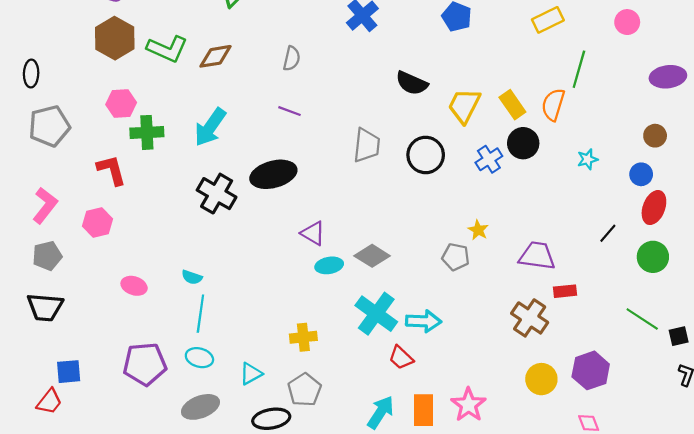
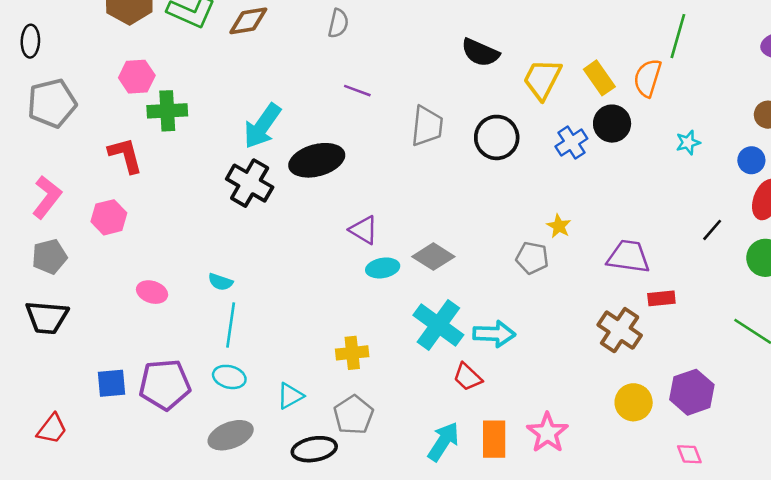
purple line: (289, 111) -> (357, 91), moved
cyan arrow: (210, 127) -> (262, 126), moved
blue square: (69, 372) -> (111, 383), moved

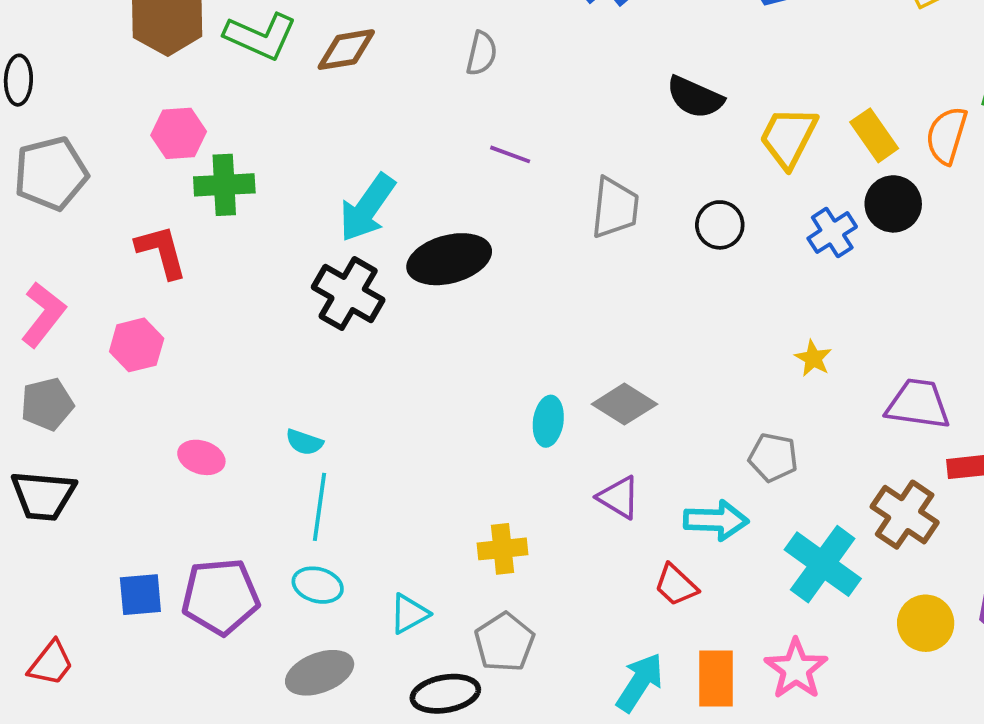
black circle: (497, 137) -> (720, 225), size x0.7
purple triangle: (364, 230) -> (619, 497), moved
gray pentagon: (532, 258) -> (773, 457), moved
cyan ellipse: (383, 268) -> (548, 421), turned -72
cyan cross: (438, 325) -> (823, 564), moved

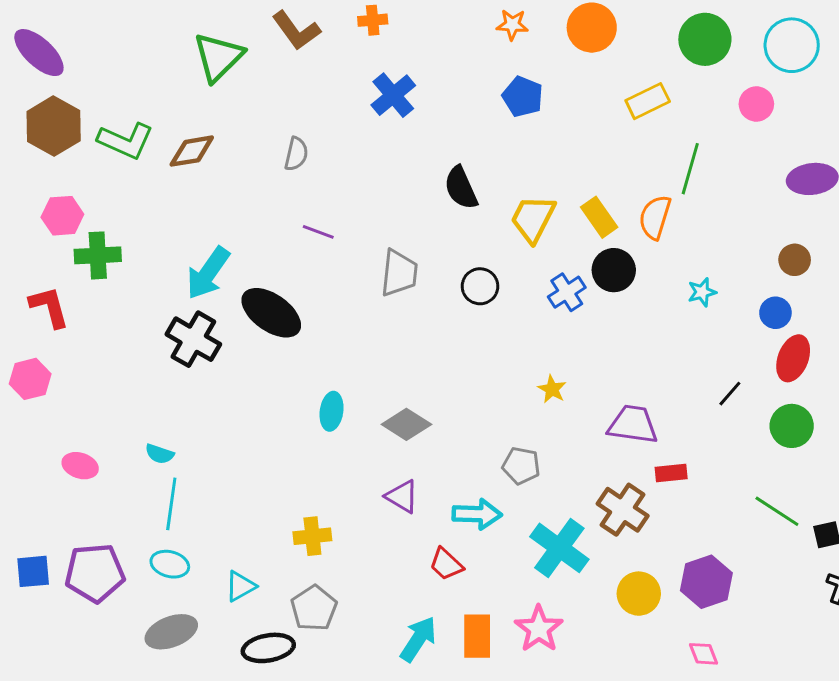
black semicircle: (695, 97) -> (461, 188), turned 42
black ellipse: (449, 259) -> (271, 313), turned 50
cyan ellipse: (548, 421) -> (332, 411), moved

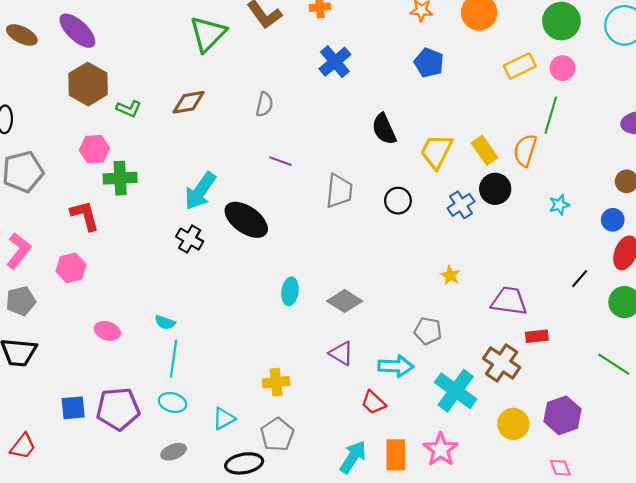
pink circle: (756, 104) -> (563, 68), moved
green L-shape: (126, 141) -> (129, 109), moved, size x0.6
black cross: (193, 339) -> (190, 239), size x0.7
gray ellipse: (171, 632) -> (174, 452), size x0.7

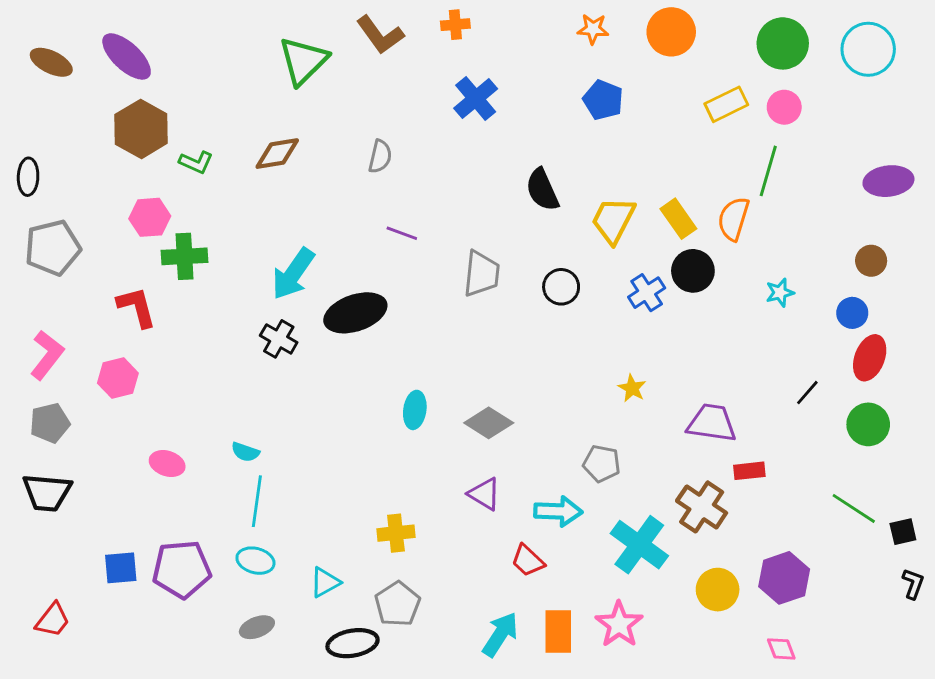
black ellipse: (246, 220) -> (355, 313), turned -54

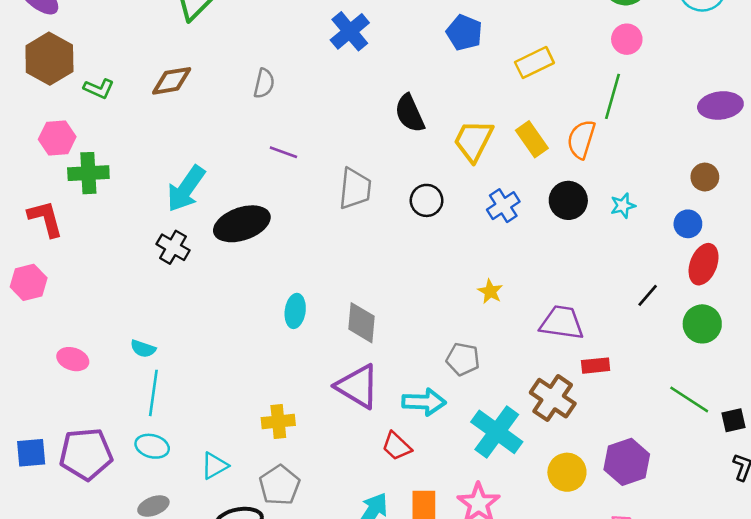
yellow rectangle: (726, 104) -> (534, 63), moved
black circle: (693, 271) -> (568, 200), moved
gray diamond: (489, 423) -> (362, 323), turned 63
purple triangle: (484, 494) -> (358, 386), size x1.5

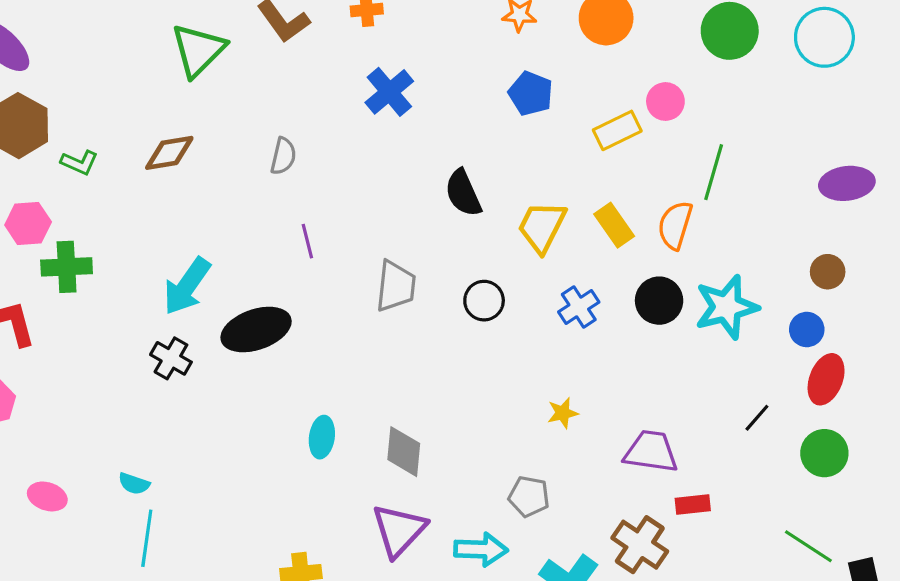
pink circle: (627, 39) -> (665, 102), moved
purple line: (283, 152) -> (307, 241), turned 56
cyan star: (623, 206) -> (726, 307), size x2.0
yellow star: (490, 291) -> (563, 413), turned 30
purple triangle: (358, 386) -> (399, 530), turned 42

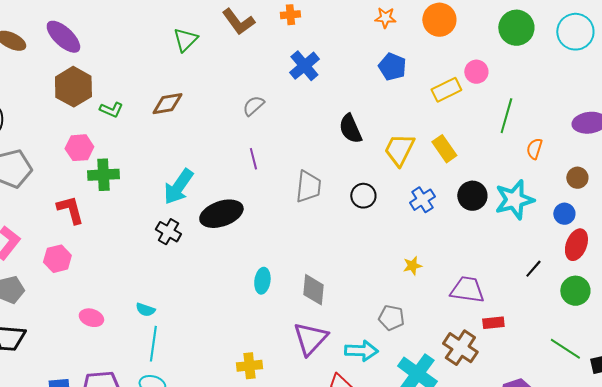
green triangle: (198, 50) -> (185, 40), size x0.7
gray semicircle: (283, 156) -> (253, 106), moved, turned -145
orange semicircle: (675, 225) -> (534, 149), moved, size x0.7

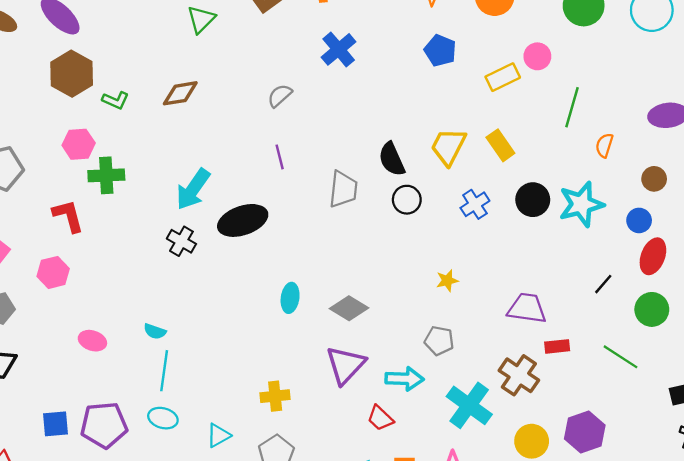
black semicircle: (350, 129) -> (392, 159), moved
yellow star: (412, 266) -> (447, 281), moved
gray diamond: (313, 290) -> (349, 308), turned -64
green line: (565, 349) -> (621, 357), moved

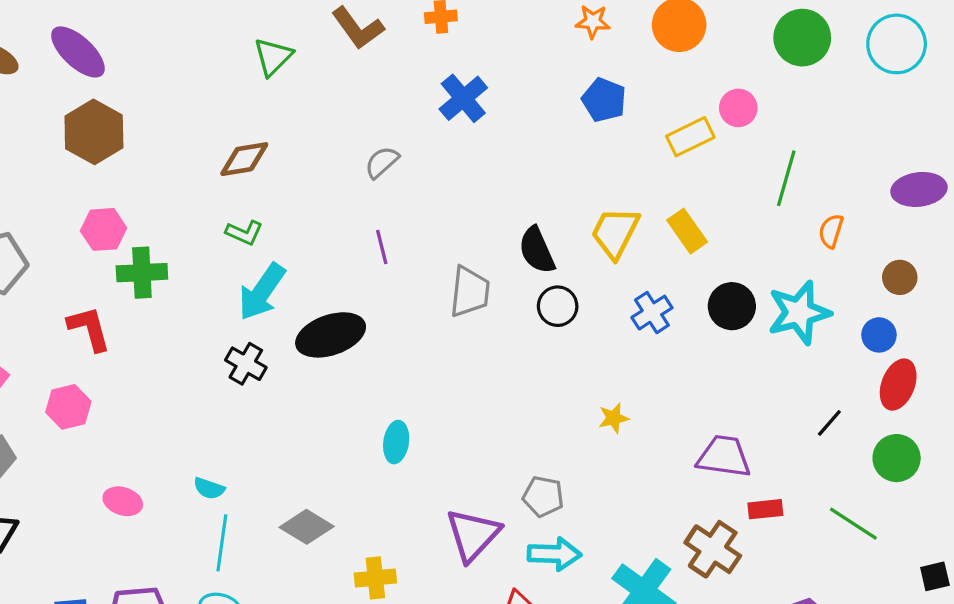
green L-shape: (116, 100) -> (244, 233), moved
gray diamond: (349, 308) -> (307, 527), moved
gray pentagon: (439, 341) -> (543, 496), moved

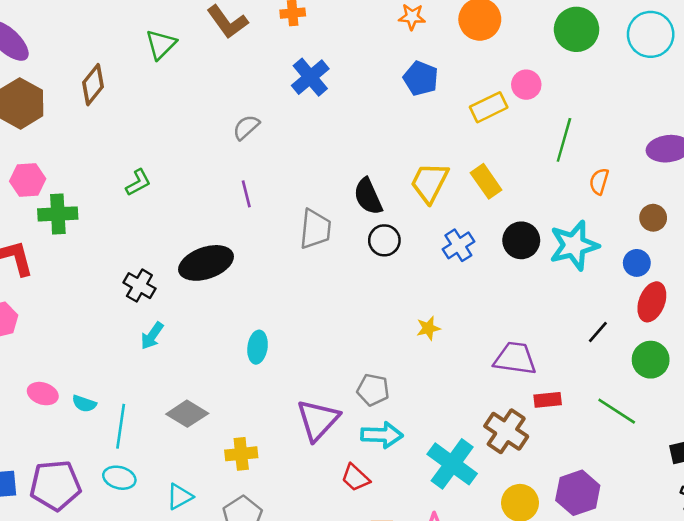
brown diamond: (244, 159) -> (93, 85), moved, turned -42
green L-shape: (244, 233) -> (138, 183), turned -52
cyan arrow: (262, 292) -> (152, 336), moved, size x0.6
cyan semicircle: (209, 488) -> (84, 404), moved

